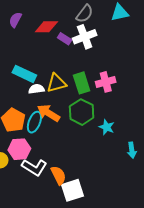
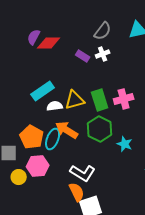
red diamond: (46, 27) -> (49, 43), moved
white cross: (85, 37) -> (103, 54), size x0.6
cyan rectangle: (24, 74) -> (43, 91), turned -60
white L-shape: (34, 167) -> (83, 173), moved

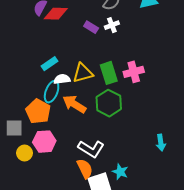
cyan rectangle: (43, 91) -> (49, 64), size x0.7
cyan ellipse: (53, 139) -> (52, 92), moved
cyan star: (125, 144) -> (120, 172), moved

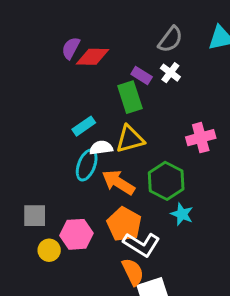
white cross: (112, 25) -> (170, 73), turned -32
green rectangle: (109, 73) -> (130, 97), moved
orange pentagon: (38, 111) -> (124, 224), moved
cyan star: (120, 172) -> (182, 214), moved

